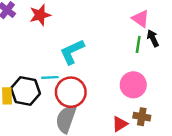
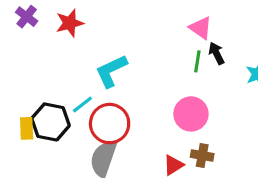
cyan line: (50, 77) -> (82, 104), turned -35

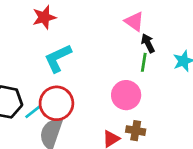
red star: (70, 23) -> (44, 17), moved
green line: (197, 61) -> (144, 62), moved
cyan line: (82, 104) -> (33, 111), moved

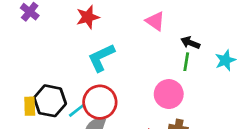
pink triangle: (134, 21) -> (155, 21), moved
black arrow: (148, 43) -> (190, 43), turned -42

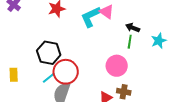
cyan L-shape: (101, 58) -> (91, 17), moved
black hexagon: (50, 101) -> (49, 53), moved

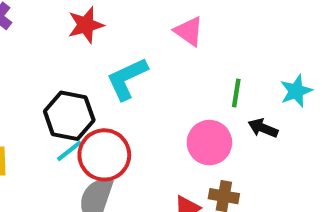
cyan L-shape: (91, 17) -> (127, 79), moved
black arrow: (133, 28) -> (263, 128), moved
cyan line: (49, 78) -> (69, 151), moved

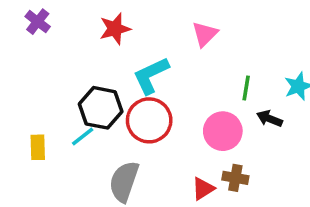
pink triangle: (189, 31) -> (205, 34), turned 40
cyan line: (69, 151) -> (83, 137), moved
red circle: (104, 155) -> (149, 120), moved

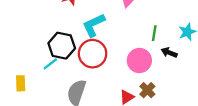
yellow rectangle: (38, 147) -> (21, 83), moved
brown cross: (235, 178) -> (147, 90), turned 35

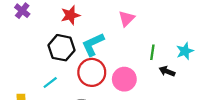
black hexagon: (62, 46) -> (61, 48), moved
pink circle: (139, 60) -> (124, 79), moved

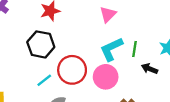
cyan L-shape: (93, 44) -> (111, 49), moved
cyan line: (50, 83) -> (44, 80), moved

